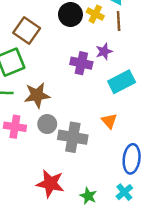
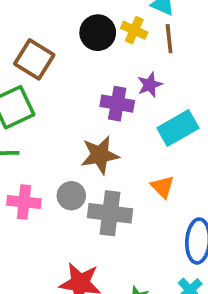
brown star: (37, 95) -> (100, 155), moved

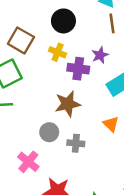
yellow cross: (134, 30) -> (58, 52), moved
pink cross: (24, 202) -> (28, 162), moved, turned 35
gray cross: (110, 213) -> (76, 143), size x0.6

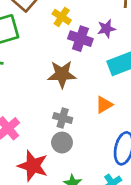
orange triangle: (111, 124) -> (104, 105), turned 35
gray circle: (49, 132) -> (62, 143), moved

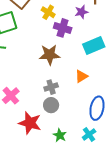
purple star: (106, 29) -> (81, 12), moved
gray cross: (63, 118) -> (51, 87), turned -32

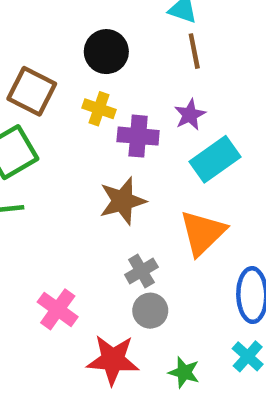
purple star: (81, 12) -> (190, 115), moved
orange triangle: (81, 76) -> (203, 233), size x1.6

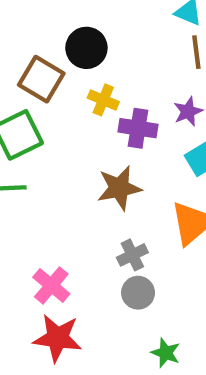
black circle: (106, 52) -> (86, 48), moved
red star: (113, 360) -> (58, 338), moved

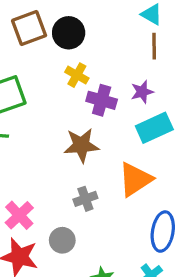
brown square: (41, 79) -> (29, 28), moved, turned 32
gray circle: (138, 293) -> (62, 240), moved

